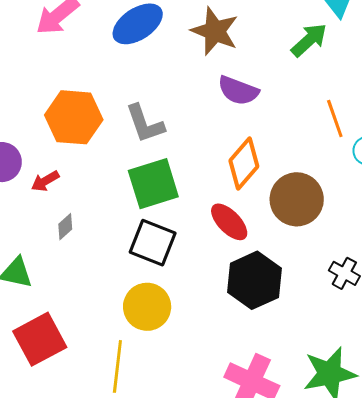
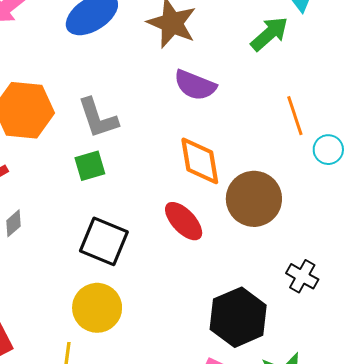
orange diamond: (244, 164) -> (200, 161), turned -51
green square: (153, 184) -> (90, 166), moved, size x0.6
black hexagon: (254, 280) -> (238, 317), moved

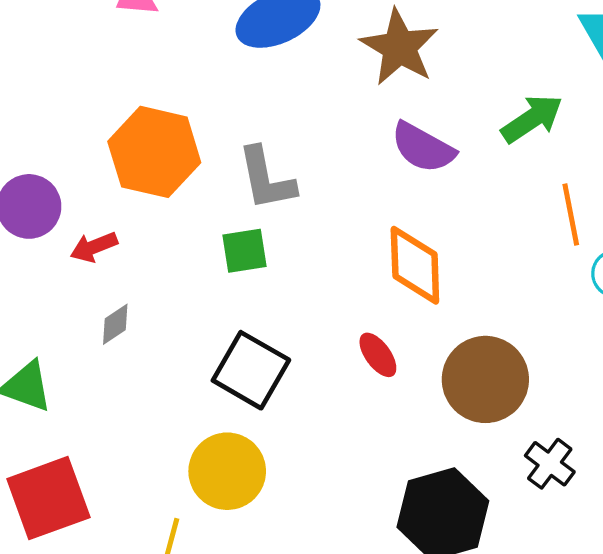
green arrow: (269, 34) -> (532, 119), moved
brown circle: (254, 199) -> (485, 379), moved
red ellipse: (184, 221) -> (378, 355), size x0.7

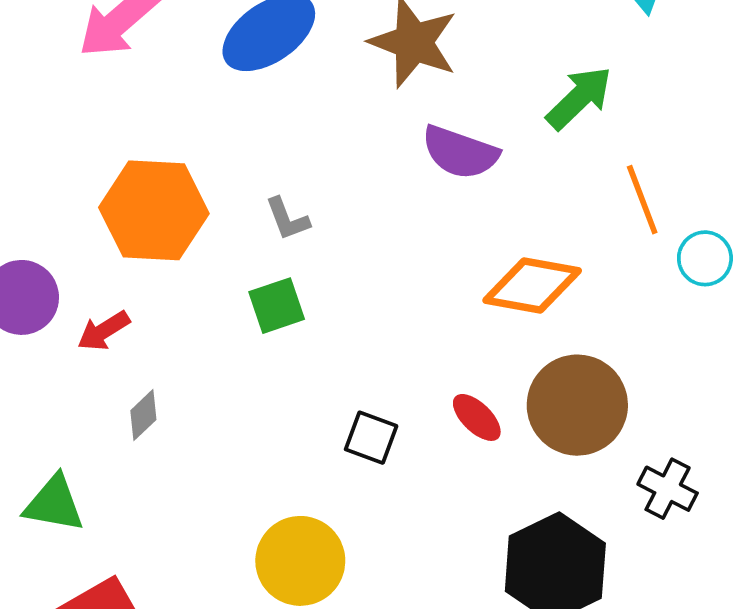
gray L-shape: (266, 179) -> (287, 219), size x0.6
orange diamond: (415, 265) -> (532, 286), moved, turned -68
red ellipse: (378, 355) -> (477, 417), moved
black square: (251, 370) -> (371, 438), moved, size x0.6

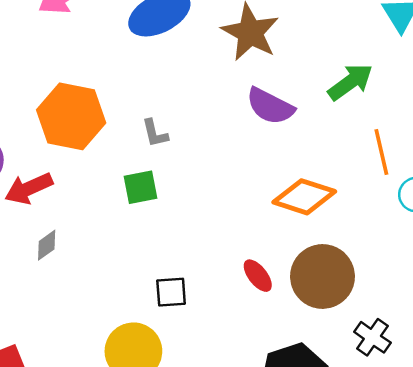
red arrow: (104, 331) -> (29, 188), size x1.4
black square: (371, 438) -> (171, 292), moved, turned -32

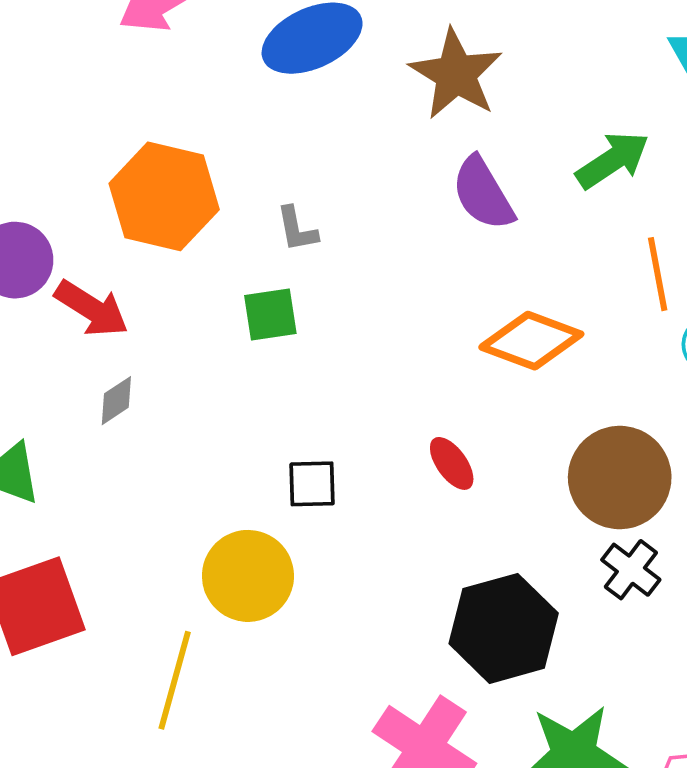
purple semicircle: (270, 106) -> (483, 193), turned 30
red arrow: (29, 188) -> (92, 309), turned -126
brown circle: (322, 276) -> (620, 478), moved

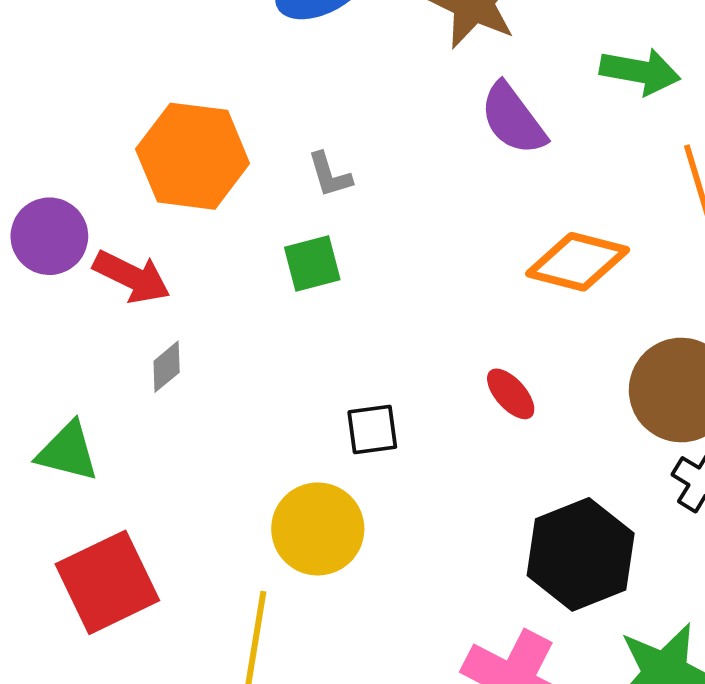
green arrow: (613, 160) -> (640, 71), turned 50

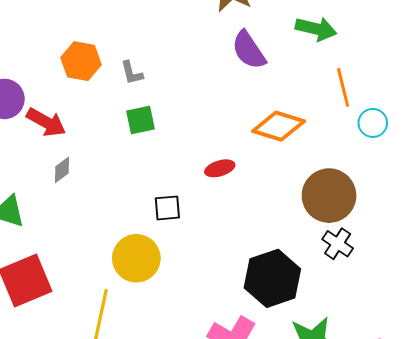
orange hexagon: (193, 156) -> (81, 61), size x0.7
gray L-shape: (330, 175) -> (132, 73), moved
red ellipse: (511, 394) -> (220, 168), moved, turned -68

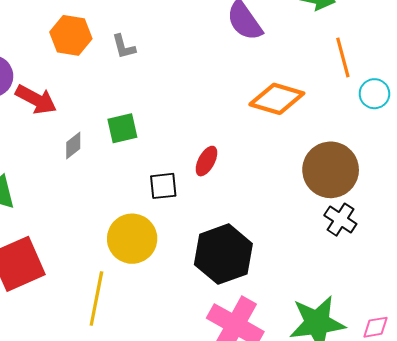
green square: (140, 120) -> (122, 128), moved
red ellipse: (220, 168) -> (206, 161), moved, turned -44
gray diamond: (62, 170) -> (73, 145), moved
black hexagon: (272, 278) -> (223, 254), moved

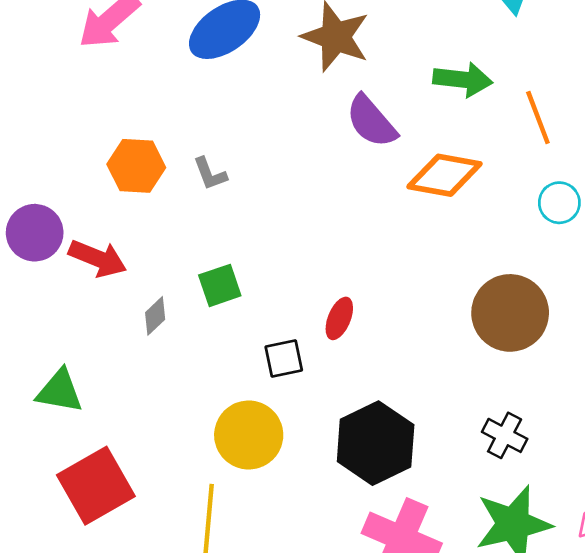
orange line: (343, 57) -> (538, 118), moved
orange diamond: (277, 99) -> (444, 175), moved
black cross: (340, 220) -> (505, 435), moved

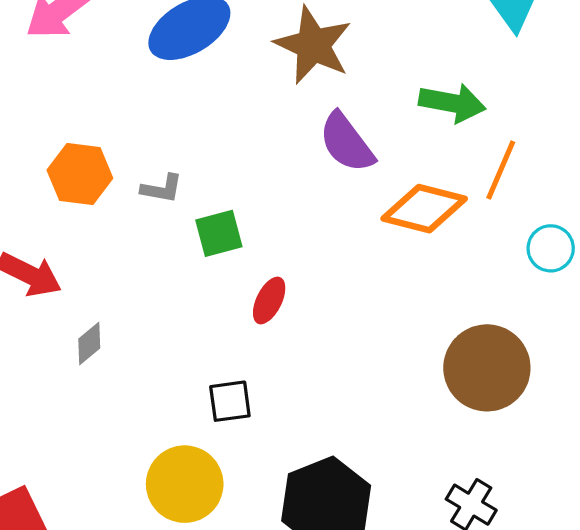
orange line: (538, 118) -> (501, 170), moved, turned 40
gray L-shape: (210, 174) -> (162, 189), turned -63
green square: (220, 285) -> (219, 233), moved
red ellipse: (339, 318) -> (269, 300), moved

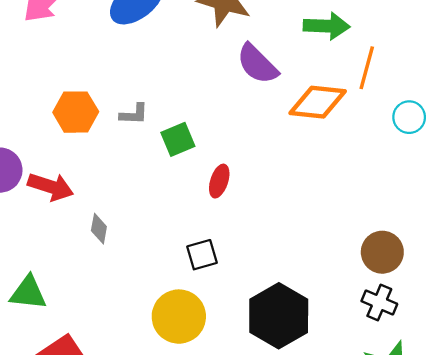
gray diamond: (89, 343) -> (99, 229), turned -32
brown circle: (487, 368) -> (382, 252), moved, size x0.7

